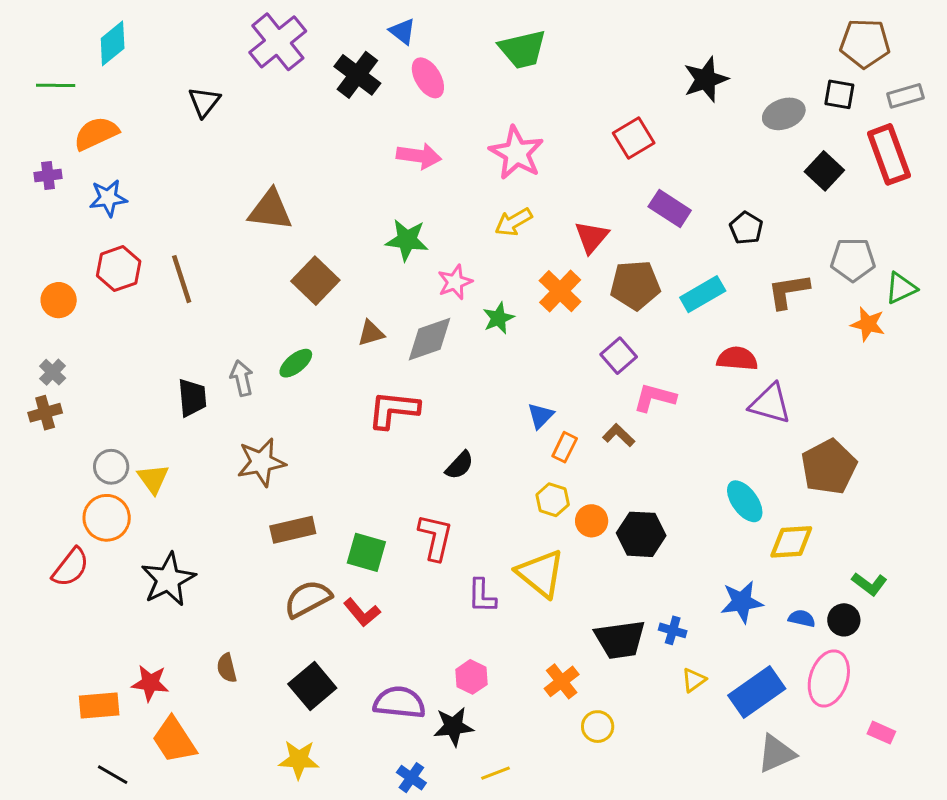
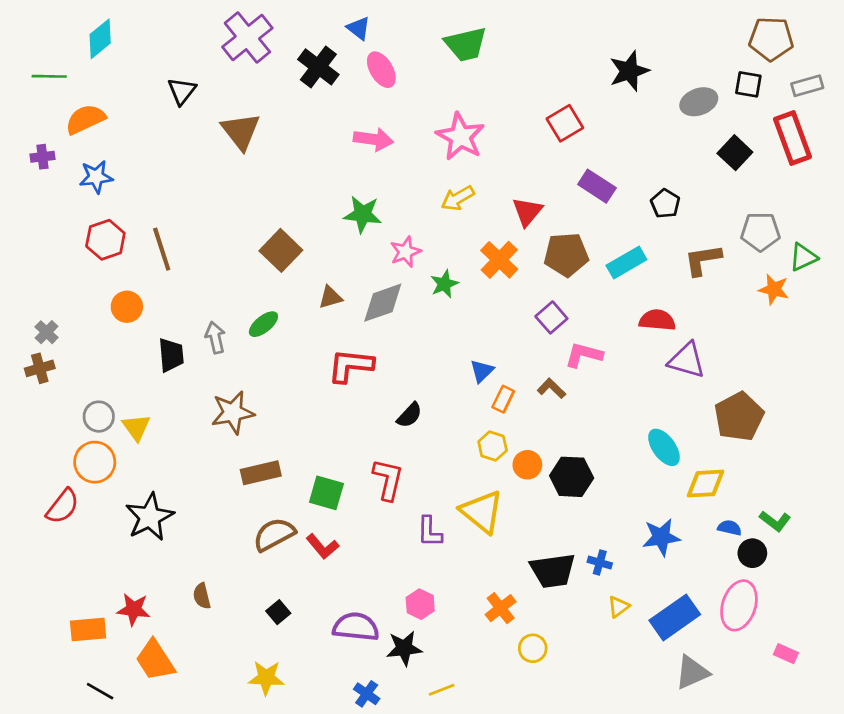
brown triangle: (270, 210) -> (241, 131), moved, turned 45
orange circle: (59, 300) -> (127, 307), moved
blue semicircle: (802, 618) -> (730, 528), moved
black square: (312, 686) -> (278, 612), size x0.6

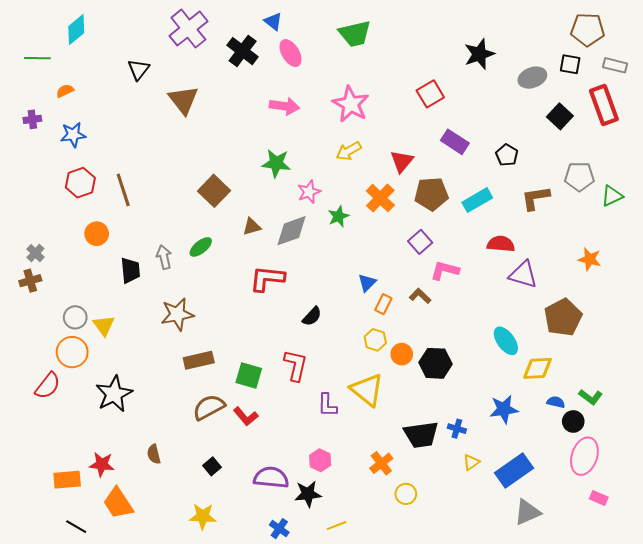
gray rectangle: (807, 86) -> (615, 65), turned 30
orange semicircle: (85, 119) -> (65, 91), size x0.6
orange star: (774, 289) -> (590, 259), moved
pink ellipse: (739, 605) -> (584, 456), moved

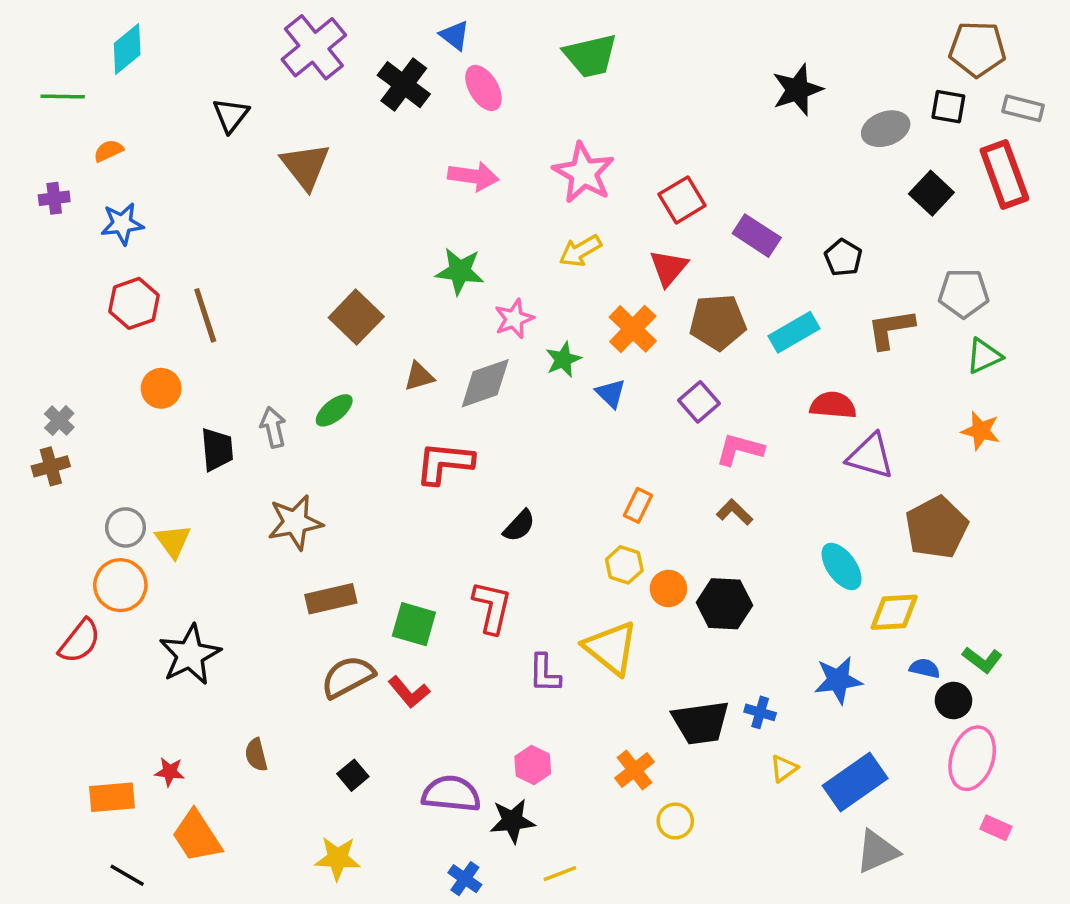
red square: (430, 94) -> (682, 200), moved
green triangle: (612, 196) -> (984, 356), moved
blue triangle: (367, 283) -> (611, 393), moved, turned -30
brown L-shape: (420, 296) -> (735, 512), moved
red star: (102, 464) -> (170, 772), size x0.7

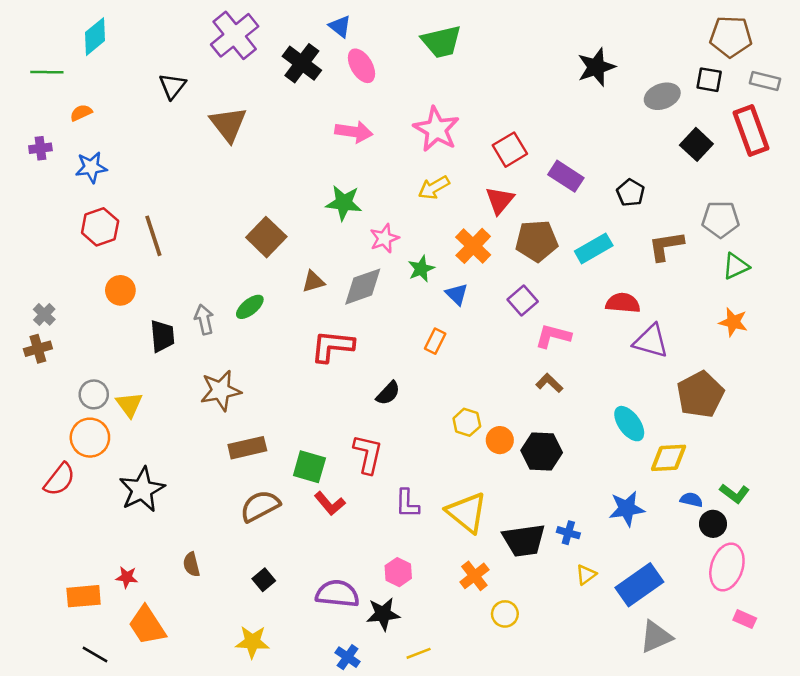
orange rectangle: (638, 505) -> (435, 341), moved
yellow triangle: (611, 648) -> (467, 512), moved
red L-shape: (409, 692) -> (330, 504), moved

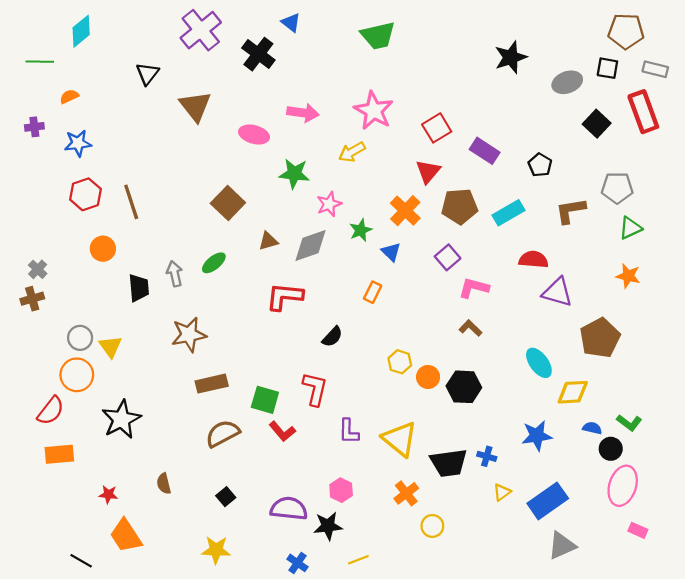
pink ellipse: (361, 66) -> (254, 135), moved, turned -44
yellow arrow: (434, 188) -> (352, 152), moved
orange rectangle: (84, 596) -> (59, 454), moved

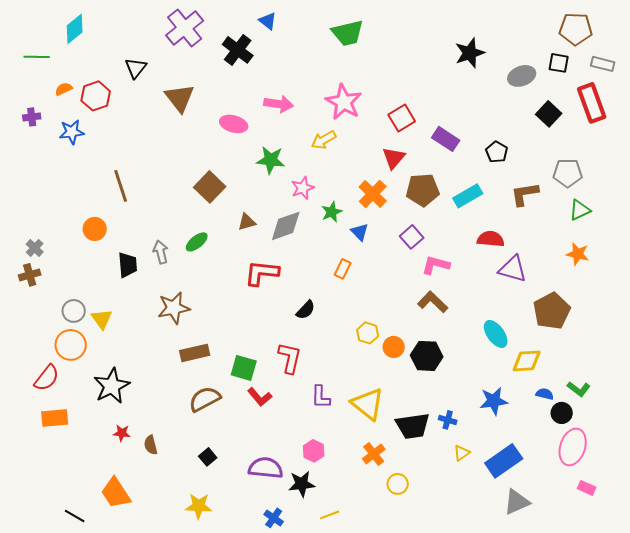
red hexagon: (85, 194) -> (96, 96), moved
brown L-shape: (470, 328) -> (433, 302), size x1.4
red star: (108, 494) -> (122, 433), moved

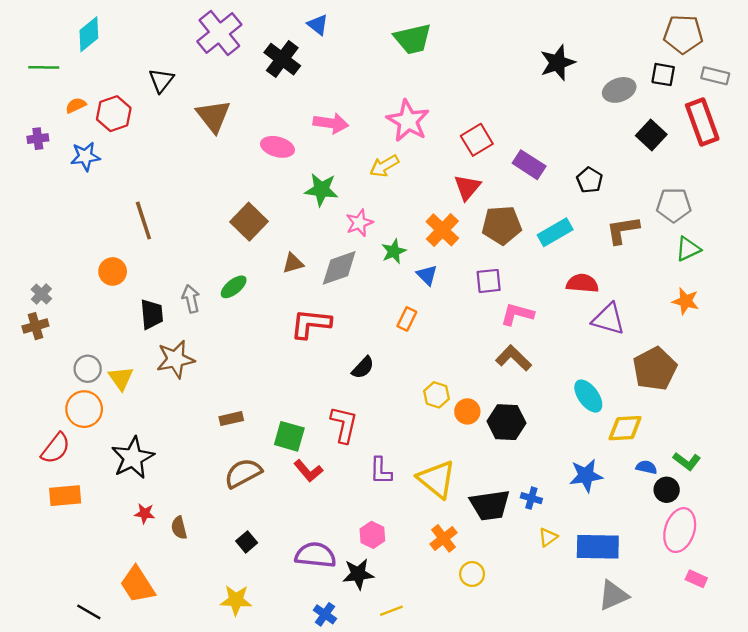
purple square: (412, 237) -> (489, 281), turned 35
brown star: (174, 308) -> (175, 359), moved
brown rectangle: (195, 353) -> (231, 419), size x0.7
blue rectangle: (504, 461) -> (598, 547), turned 36

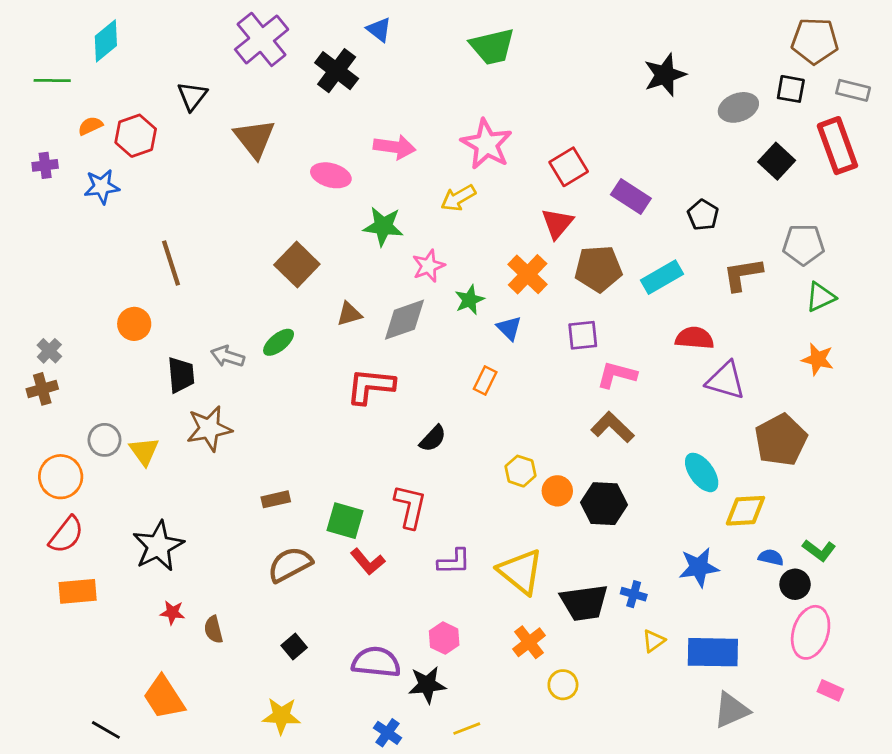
gray arrow: (191, 299) -> (228, 356), turned -60
orange circle: (84, 409) -> (61, 477), moved
purple L-shape: (381, 471) -> (454, 562), turned -92

